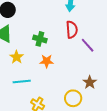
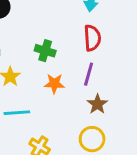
purple line: (88, 45) -> (89, 74), moved, turned 56
brown star: (90, 82) -> (97, 104), moved

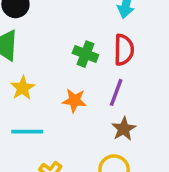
green cross: (45, 51) -> (85, 54), moved

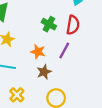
brown star: (124, 129) -> (44, 72), moved

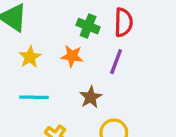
orange star: (38, 52) -> (72, 56), moved

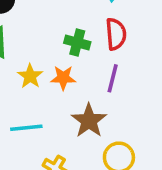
yellow star: (30, 57) -> (30, 76), moved
brown star: (91, 97) -> (89, 121), size x1.4

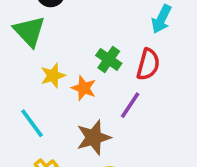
cyan line: (26, 128) -> (32, 123), turned 40

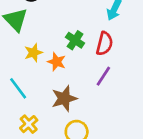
purple line: (130, 105) -> (103, 76), moved

